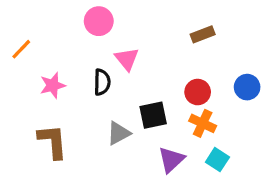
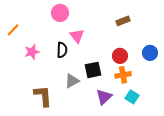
orange cross: (203, 123) -> (123, 75), turned -35
brown L-shape: (53, 141) -> (43, 96), moved

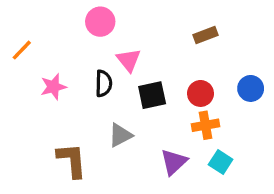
black square: (93, 70) -> (152, 95), moved

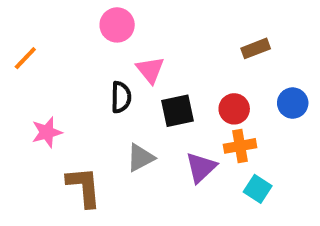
brown rectangle: (206, 35) -> (256, 48), moved
pink star: (53, 87) -> (47, 132), moved
purple triangle: (174, 162) -> (201, 167), moved

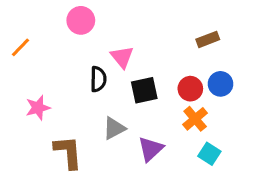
pink circle: (117, 25) -> (81, 20), moved
blue circle: (293, 103) -> (220, 84), moved
orange cross: (240, 146) -> (195, 119), turned -30
purple triangle: (201, 167) -> (151, 149), moved

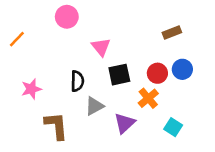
black semicircle: (98, 79) -> (77, 81), moved
orange cross: (195, 119) -> (148, 98), moved

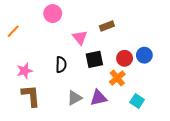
brown rectangle: (172, 33) -> (107, 26), moved
gray triangle: (94, 106) -> (75, 98), moved
purple triangle: (125, 123) -> (99, 98), turned 30
brown L-shape: (56, 126) -> (31, 96), moved

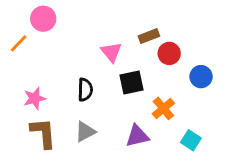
pink circle: (53, 14) -> (43, 19), moved
red circle: (125, 58) -> (169, 53), moved
gray triangle: (75, 98) -> (85, 132), moved

